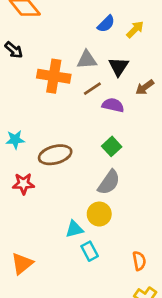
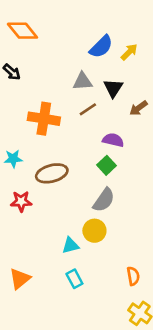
blue semicircle: (106, 24) -> (101, 47), size x1.4
orange cross: (54, 76) -> (44, 119), moved
purple semicircle: (113, 105) -> (113, 140), moved
cyan rectangle: (90, 251) -> (74, 279), moved

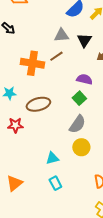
brown line: (88, 109) -> (56, 56), moved
yellow circle: (94, 231) -> (81, 147), moved

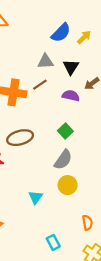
purple semicircle: (84, 79) -> (71, 96), moved
cyan triangle: (52, 158) -> (36, 197), turned -40
cyan rectangle: (55, 183) -> (53, 242), moved

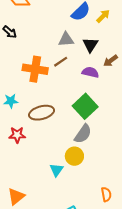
green square: (65, 131) -> (85, 106), size x1.6
yellow circle: (68, 185) -> (74, 156), moved

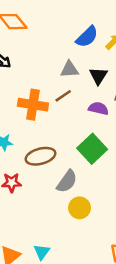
gray semicircle: (83, 134) -> (67, 181), moved
cyan triangle: (56, 170) -> (42, 252), moved

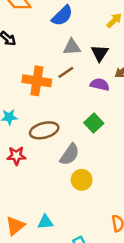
blue semicircle: (87, 37) -> (62, 16), moved
green square: (92, 149) -> (94, 123), size x0.7
cyan triangle: (42, 252) -> (45, 222), turned 49

